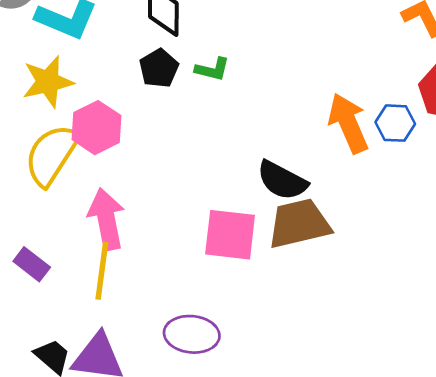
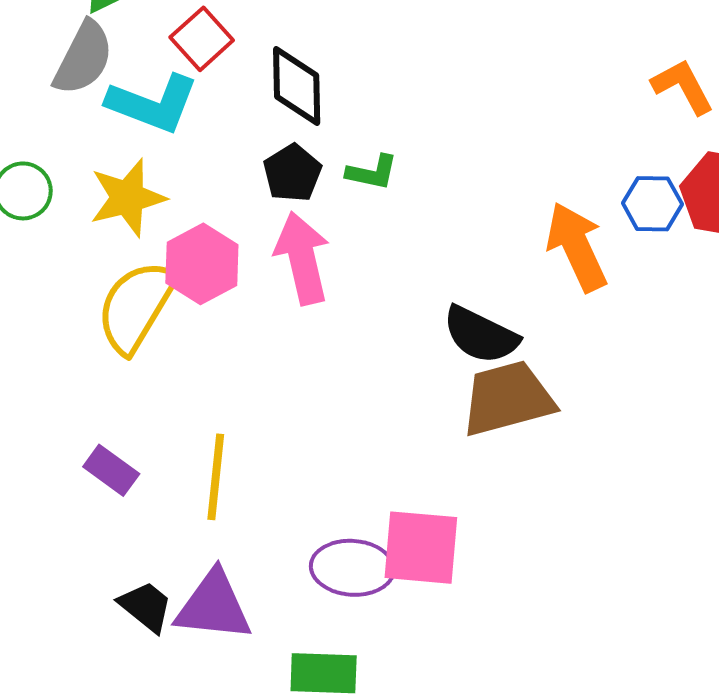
blue hexagon: (395, 123) -> (652, 204), moved
pink arrow: (106, 219) -> (302, 258), moved
pink square: (230, 235) -> (421, 548), moved

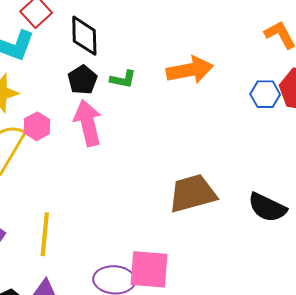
orange arrow: (577, 247) -> (190, 70), moved, turned 105
pink hexagon: (202, 264) -> (37, 126), size x0.7
black semicircle: (481, 335) -> (267, 207), moved

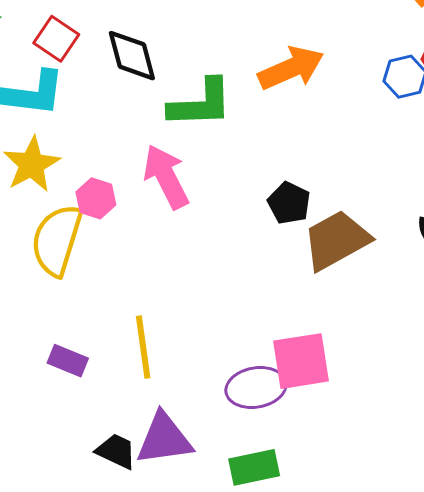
green L-shape: (123, 79) -> (201, 104), size x1.8
black pentagon: (82, 80) -> (289, 203), moved

